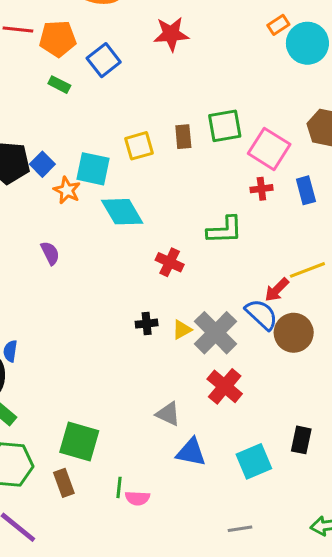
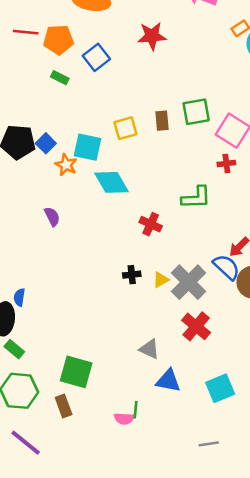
green line: (119, 487) -> (135, 410), moved

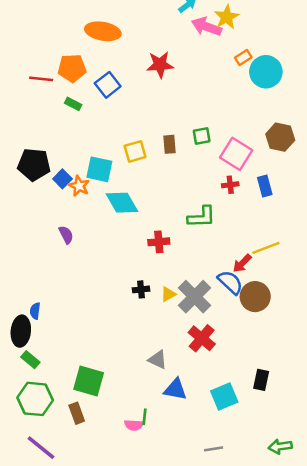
red line: (26, 32) -> (41, 79), moved
green square: (196, 112) -> (202, 136), size x0.7
blue square: (46, 143) -> (62, 179), moved
red cross: (151, 224) -> (159, 242), turned -30

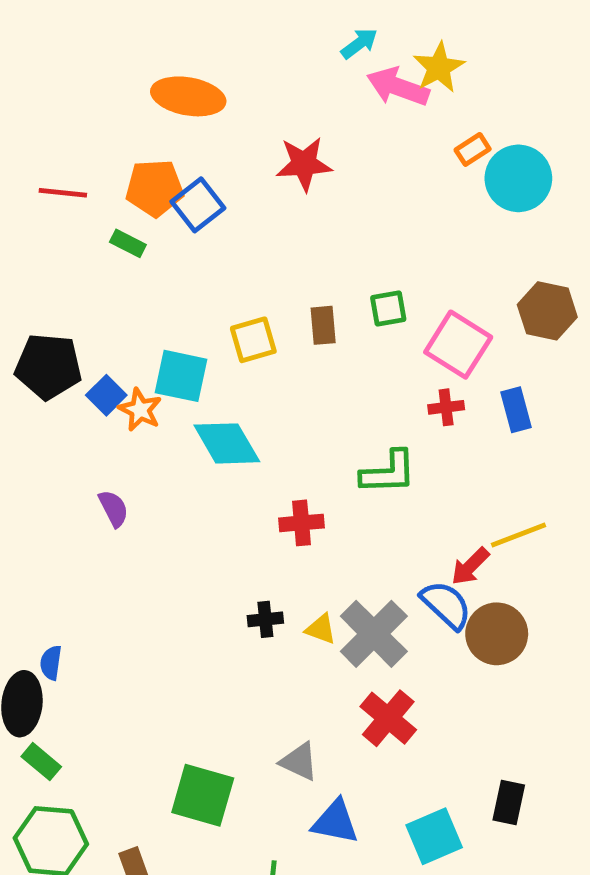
orange pentagon: (72, 68) -> (155, 188), moved
yellow triangle: (168, 294) -> (321, 629), turned 49
green square: (89, 381) -> (203, 795), moved

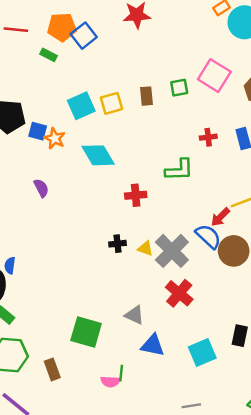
pink square: (458, 345) -> (214, 76), moved
cyan square: (181, 376) -> (81, 106), moved, turned -36
blue square: (106, 395) -> (38, 131), turned -30

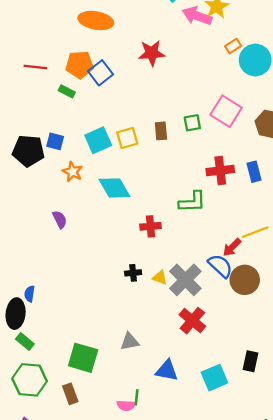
blue square: (38, 131) -> (55, 141), moved
red cross: (208, 137) -> (220, 171), size x1.6
gray triangle: (134, 315) -> (130, 341), moved, turned -36
green square: (86, 332) -> (83, 358), moved

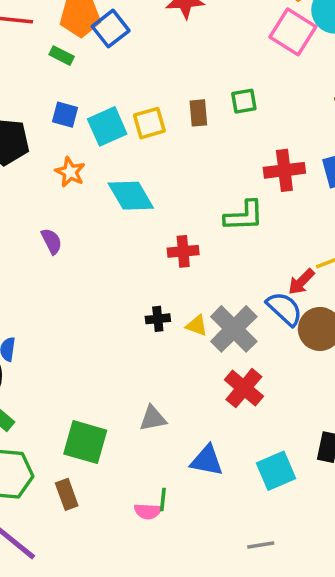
pink square: (226, 111) -> (293, 32), moved
blue square: (55, 141) -> (65, 115), moved

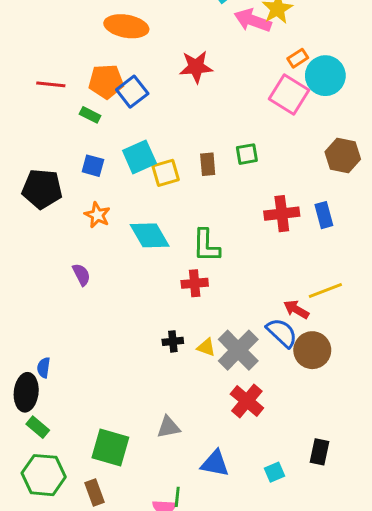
cyan square: (107, 126) -> (139, 157), moved
green L-shape: (244, 216) -> (206, 246), moved, turned 93
red arrow: (301, 282) -> (296, 309), turned 75
cyan square: (276, 471) -> (275, 472), size x0.6

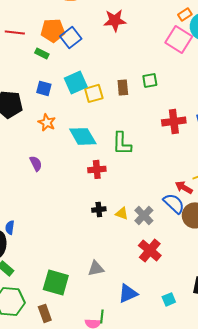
red cross: (195, 283) -> (97, 169), moved
gray cross: (238, 350) -> (144, 215), size x0.7
blue triangle: (215, 463) -> (128, 293), turned -35

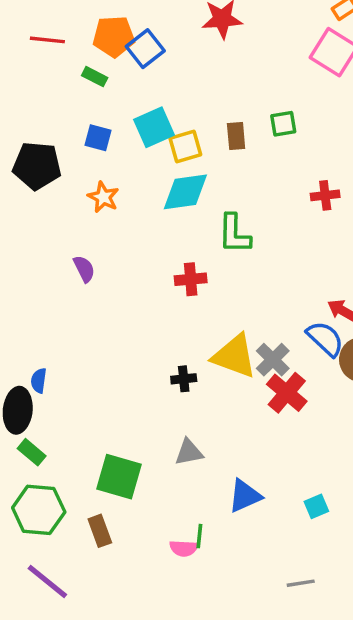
red cross: (174, 121) -> (325, 195), size x0.7
cyan diamond: (83, 136) -> (185, 192), moved, turned -68
black cross: (99, 209) -> (184, 379), moved
yellow triangle: (122, 213) -> (234, 356), size x2.0
red cross: (150, 250) -> (287, 393), moved

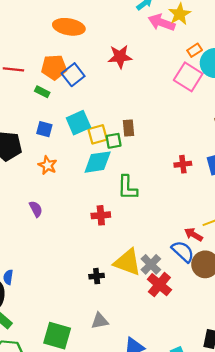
green square: (283, 124) -> (114, 141), moved

